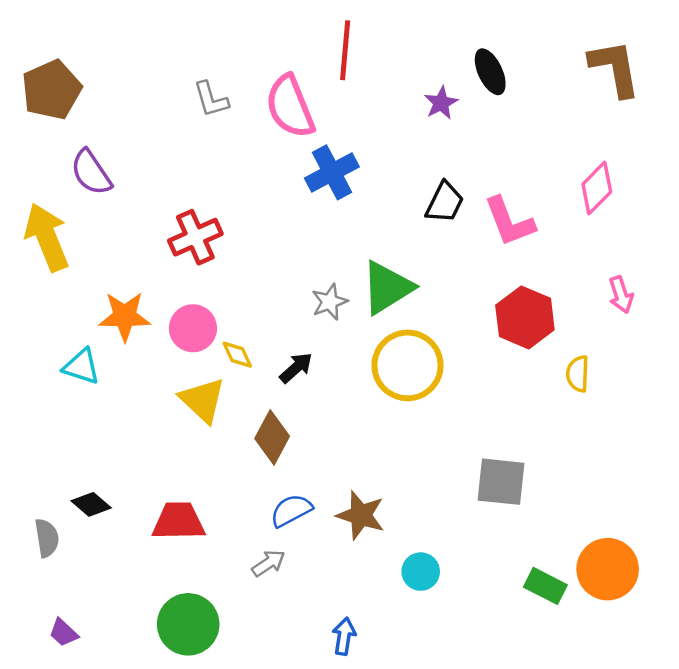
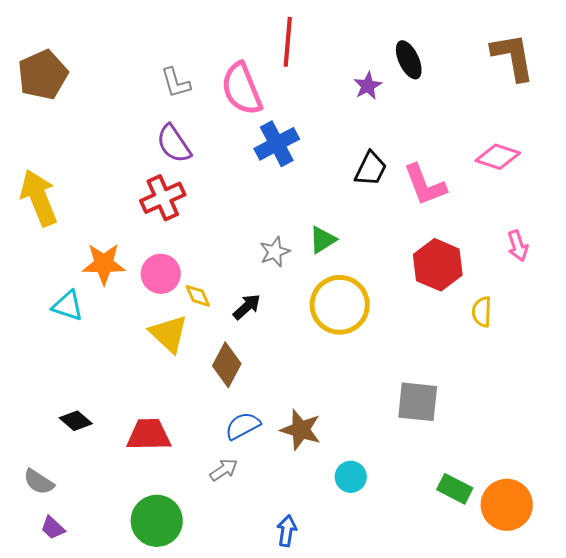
purple semicircle: (91, 172) -> (174, 144), moved
pink diamond: (597, 188) -> (498, 157), turned 63
green triangle: (387, 288) -> (323, 240), size x0.6
gray semicircle: (47, 538) -> (39, 482), moved, turned 132
orange circle: (608, 569) -> (507, 505), moved

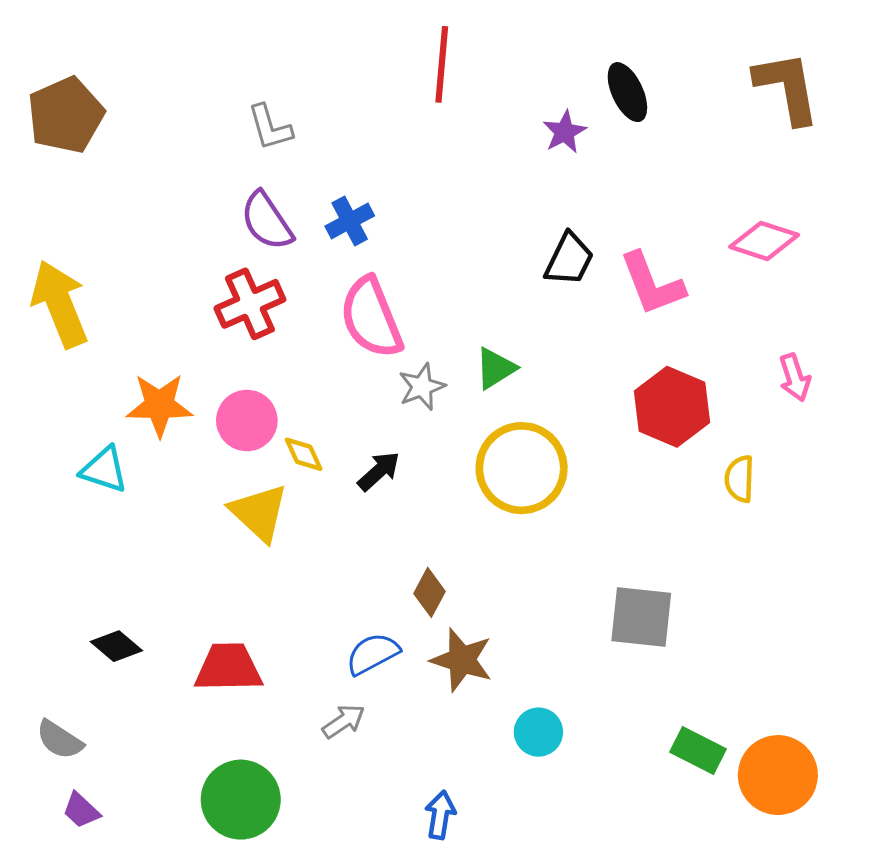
pink semicircle: (242, 89) -> (371, 318), moved
blue cross: (277, 144) -> (350, 221), moved, size x0.7
brown diamond: (227, 365) -> (429, 592), moved, size x0.7

